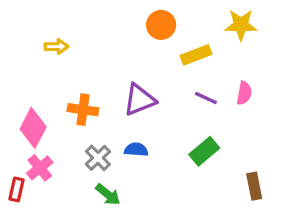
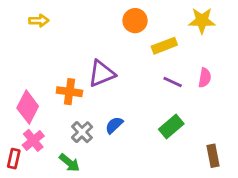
yellow arrow: (56, 47) -> (39, 21), moved
purple triangle: (139, 100) -> (102, 74), moved
blue semicircle: (136, 150) -> (114, 125), turned -48
green arrow: (108, 194) -> (69, 163), moved

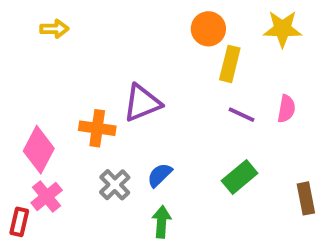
orange circle: (135, 21) -> (208, 29), moved
yellow rectangle: (164, 46) -> (230, 64), turned -55
brown rectangle: (213, 156) -> (306, 198), moved
green arrow: (69, 163) -> (162, 222), moved, turned -125

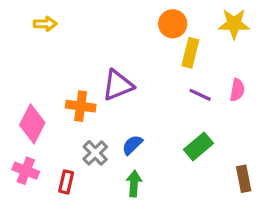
pink cross: (47, 196) -> (26, 171), moved, turned -30
brown rectangle: (306, 198) -> (244, 179), moved
red rectangle: (19, 222) -> (66, 182), moved

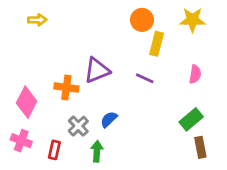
purple line: (200, 95) -> (145, 78), moved
green rectangle: (199, 146) -> (191, 119), moved
green arrow: (134, 184) -> (97, 151), moved

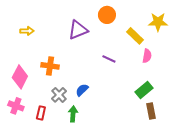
yellow arrow: (37, 20) -> (27, 31), moved
yellow star: (192, 20) -> (158, 22), moved
yellow rectangle: (157, 44) -> (135, 36), moved, turned -60
purple triangle: (97, 70) -> (78, 30), moved

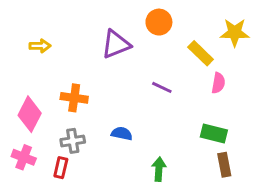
blue semicircle: (82, 90) -> (122, 134), turned 56
green rectangle: (144, 90) -> (214, 134), turned 54
gray cross: (59, 95) -> (73, 141), moved, turned 35
green arrow: (73, 114) -> (159, 169), moved

